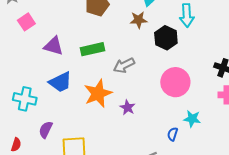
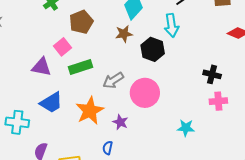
pink square: (26, 22) -> (62, 47), moved
pink circle: (175, 82) -> (145, 93), moved
blue semicircle: (173, 134) -> (108, 148), moved

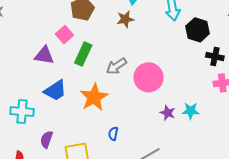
black hexagon: (153, 49) -> (198, 30), moved
green rectangle: (81, 67) -> (83, 54), turned -45
purple star: (120, 122) -> (168, 113), moved

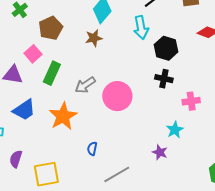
black cross: (215, 56) -> (164, 79), moved
cyan star: (191, 111) -> (175, 130), moved, turned -30
purple star: (168, 113) -> (160, 152), moved
blue semicircle: (113, 134) -> (92, 149), moved

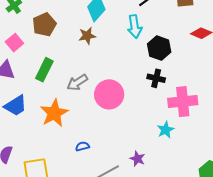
pink square: (33, 54) -> (14, 43), moved
pink cross: (191, 101) -> (183, 102), size x1.6
blue semicircle: (92, 149) -> (82, 146), turned 64
purple star: (160, 152) -> (137, 159), moved

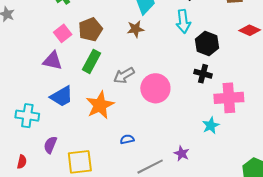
brown pentagon: (44, 25) -> (90, 29), moved

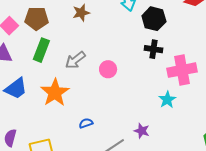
brown pentagon: (90, 29) -> (37, 18), turned 30
pink circle: (155, 88) -> (108, 69), size x0.6

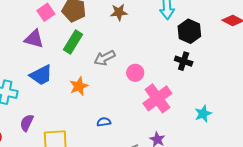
pink cross: (182, 70) -> (157, 98), moved, turned -36
orange star: (55, 93) -> (79, 86), size x0.7
cyan star: (167, 100) -> (203, 114), moved

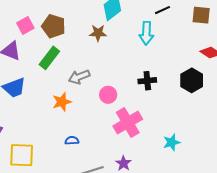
black hexagon: (189, 31) -> (192, 80), moved
black cross: (184, 61) -> (147, 81), moved, turned -30
orange star: (79, 86) -> (62, 102), moved

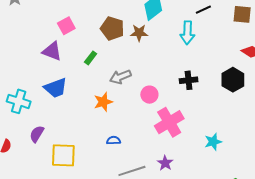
brown pentagon: (54, 26) -> (112, 28), moved
green rectangle: (49, 58) -> (91, 58), size x0.6

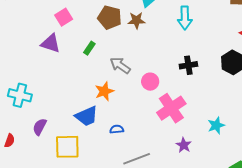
gray arrow: (120, 77) -> (120, 65), turned 60
blue trapezoid: (56, 88) -> (87, 116), moved
purple star: (165, 163) -> (184, 145), moved

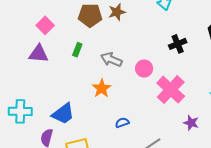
blue trapezoid: (87, 116) -> (63, 114), moved

